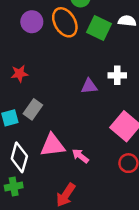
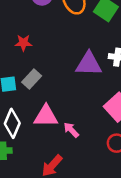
purple triangle: (89, 86) -> (89, 64), size x1.6

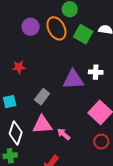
gray rectangle: (32, 79) -> (42, 97), moved

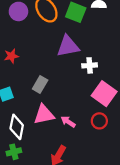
white cross: (96, 72) -> (90, 65), moved
purple triangle: (73, 80) -> (68, 46), moved
red circle: (101, 142) -> (99, 121), moved

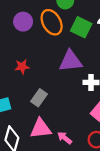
red star: (11, 56) -> (22, 67), moved

